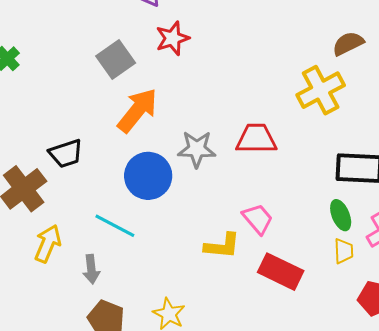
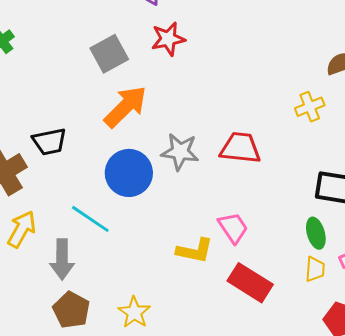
yellow cross: (321, 90) -> (310, 107), size x0.6
gray arrow: (91, 269) -> (62, 259), size x1.4

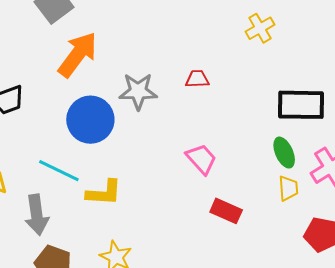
red trapezoid: (240, 148) -> (197, 79), size x0.6
yellow L-shape: (195, 251) -> (104, 193), moved
red rectangle: (250, 283) -> (226, 211), size x0.7

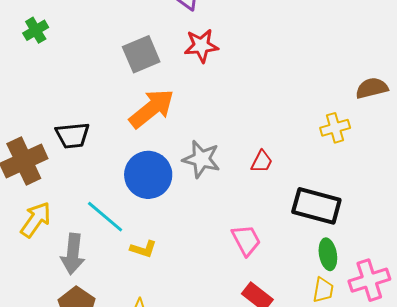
red trapezoid: (197, 79) -> (262, 162), turned 105
black rectangle: (301, 105) -> (316, 206), moved
yellow L-shape: (104, 193) -> (143, 249), size x0.7

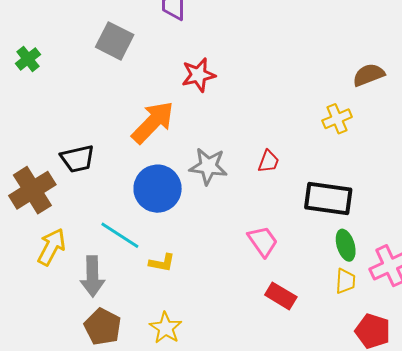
red star: (201, 46) -> (198, 75), moved
gray square: (141, 54) -> (115, 41), moved, turned -33

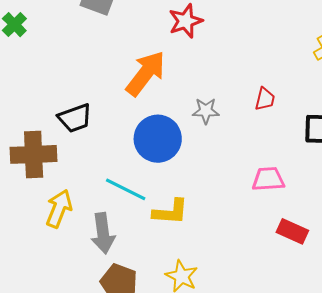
gray star: (208, 166) -> (206, 111), size x0.7
brown cross: (32, 190) -> (34, 154), turned 36
pink trapezoid: (263, 241) -> (268, 179), turned -52
yellow L-shape: (162, 263) -> (171, 212), size x1.4

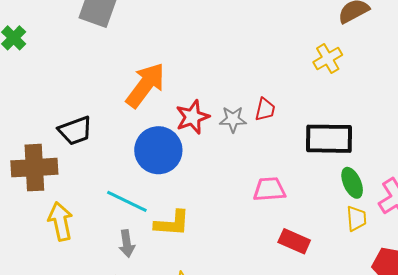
red star: (186, 21) -> (192, 117), moved
gray star: (206, 111) -> (233, 119), moved
yellow arrow: (59, 209) -> (60, 221), turned -33
gray arrow: (103, 233) -> (127, 243), moved, size x0.7

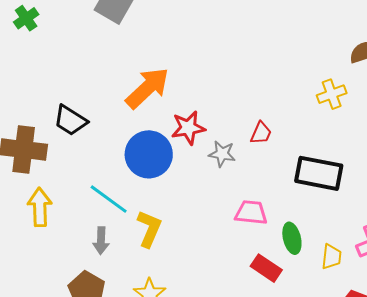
gray star: (233, 119) -> (222, 154), moved
black trapezoid: (75, 131) -> (70, 120), turned 42
green ellipse: (352, 183) -> (292, 238), moved
yellow L-shape: (172, 223) -> (149, 229), turned -81

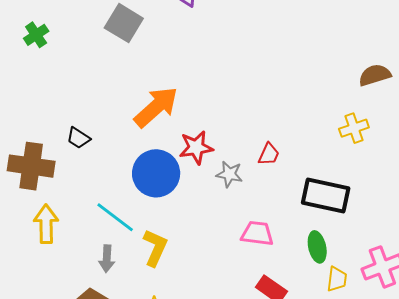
yellow cross: (332, 94) -> (354, 128), moved
black trapezoid: (70, 120) -> (78, 138), size x0.7
green ellipse: (292, 238) -> (317, 247), moved

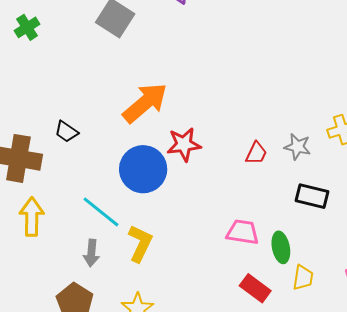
gray star: (229, 174) -> (298, 147), moved
black rectangle: (326, 196) -> (312, 196), size x0.7
green ellipse: (317, 247) -> (281, 247), moved
yellow trapezoid: (337, 279) -> (303, 278), moved

